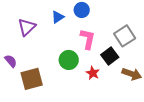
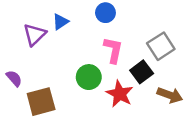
blue triangle: (58, 17) -> (60, 22), moved
red star: (93, 73) -> (120, 94), size x1.5

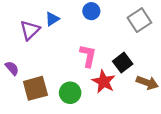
gray square: (161, 46) -> (139, 20), moved
pink L-shape: (113, 50) -> (88, 56), moved
green circle: (89, 77) -> (70, 93), moved

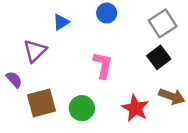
purple triangle: (30, 30) -> (35, 51), moved
black square: (123, 63) -> (159, 57), moved
red star: (104, 82) -> (135, 108), moved

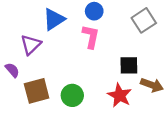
blue triangle: (61, 22) -> (54, 19), size x1.5
black square: (159, 57) -> (129, 65), moved, turned 36
pink L-shape: (103, 65) -> (91, 37), moved

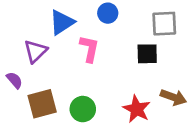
gray square: (144, 20) -> (164, 24), turned 30
pink L-shape: (91, 37) -> (89, 49), moved
black square: (129, 65) -> (147, 54), moved

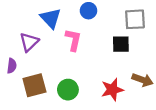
blue triangle: (62, 22) -> (51, 18), turned -40
purple semicircle: (14, 80) -> (12, 66), turned 48
red star: (137, 109) -> (112, 90), turned 30

